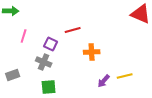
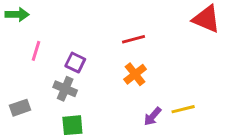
red line: (73, 30) -> (134, 39), moved
orange cross: (92, 52) -> (135, 74), turned -35

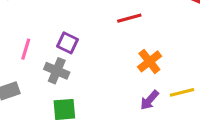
pink line: (36, 51) -> (26, 49), moved
orange cross: (135, 74) -> (149, 61), moved

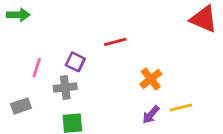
red line: (129, 18) -> (115, 42), moved
gray cross: (57, 71) -> (65, 88), turned -30

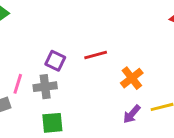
red line: (115, 42) -> (96, 55), moved
pink line: (37, 68) -> (18, 84), moved

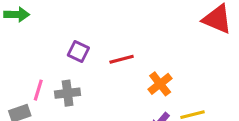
purple square: (55, 61) -> (78, 51), moved

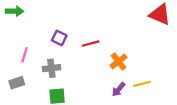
pink line: (38, 90) -> (25, 55), moved

